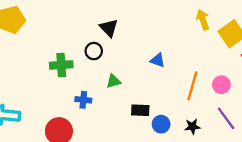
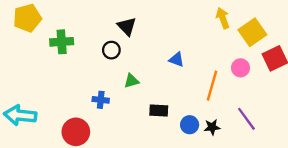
green cross: (61, 65) -> (62, 42), moved
pink circle: (221, 85) -> (241, 68), moved
blue circle: (161, 124) -> (190, 125), moved

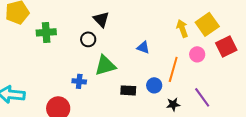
yellow arrow: (223, 18) -> (182, 28), moved
green triangle: (132, 81) -> (105, 65), size x1.6
blue circle: (190, 125) -> (154, 85), moved

